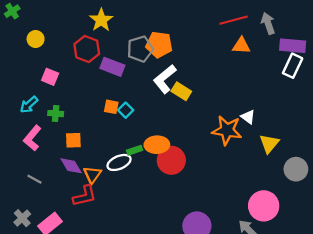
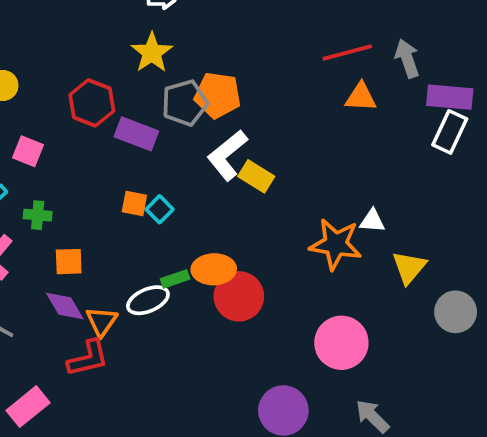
yellow star: (101, 20) -> (152, 53), moved
white triangle: (248, 117) -> (372, 221), turned -32
pink circle: (264, 206) -> (341, 343), moved

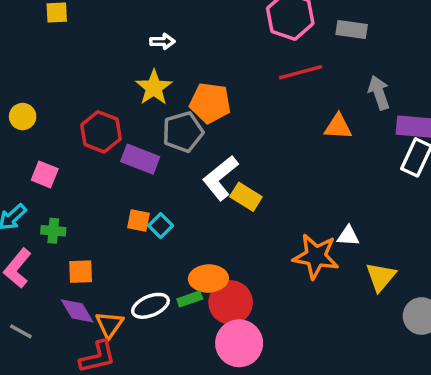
red line: (347, 53) -> (300, 72), moved
orange pentagon: (218, 95) -> (210, 103), moved
green rectangle: (175, 279) -> (190, 299), moved
pink circle: (341, 343) -> (239, 343), moved

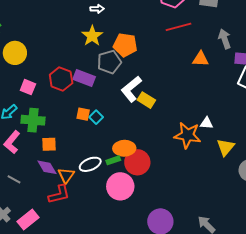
yellow circle: (23, 117) -> (15, 53), size x1.5
red hexagon: (101, 132) -> (61, 79), moved
green cross: (53, 231) -> (33, 120), size x1.6
pink circle: (239, 343) -> (120, 186), moved

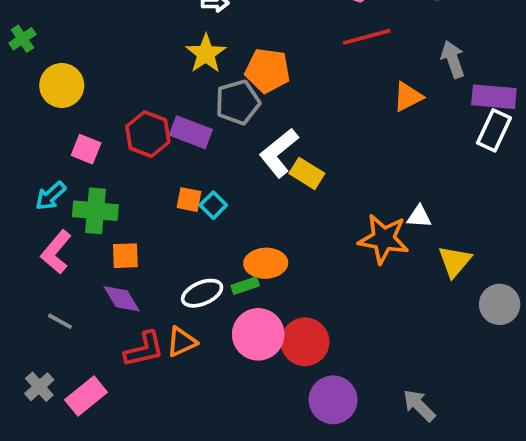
orange triangle: (201, 59) -> (408, 97), turned -30
red circle: (137, 162) -> (305, 342), moved
orange triangle: (66, 175) -> (181, 342), moved, turned 30

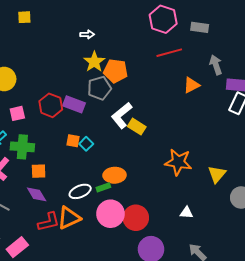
yellow star: (206, 54) -> (94, 62), moved
pink square: (86, 149) -> (17, 113), turned -35
white triangle: (419, 216) -> (186, 213), moved
orange triangle: (181, 342) -> (69, 218), size x1.4

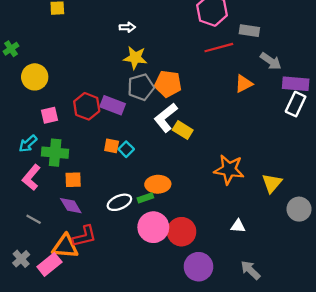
gray rectangle: (200, 27) -> (249, 31), moved
yellow star: (94, 62) -> (135, 58), turned -30
gray arrow: (216, 65) -> (271, 61), turned 144
orange pentagon: (116, 71) -> (168, 84), moved
orange triangle: (69, 218) -> (65, 246), moved, turned 30

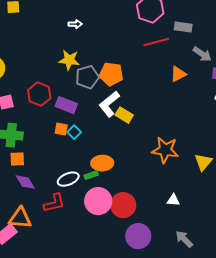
yellow star: (135, 58) -> (69, 60), moved
purple rectangle: (113, 105) -> (66, 105), moved
orange square: (73, 180) -> (17, 159), moved
red L-shape: (84, 236) -> (54, 203), moved

